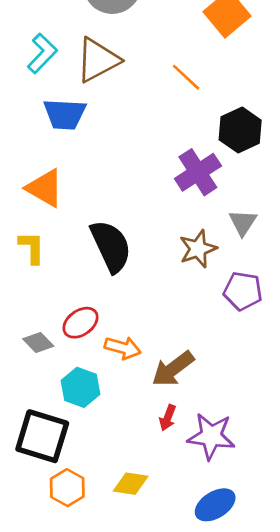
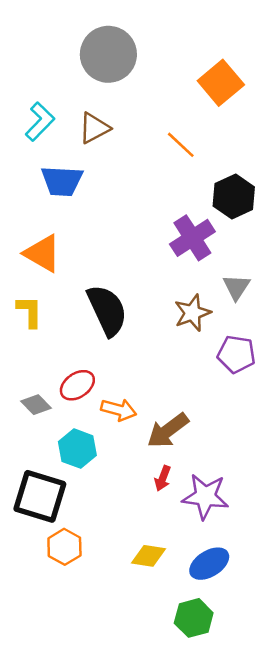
brown triangle: (98, 60) -> (94, 128), size x0.7
yellow diamond: (131, 484) -> (148, 556), moved

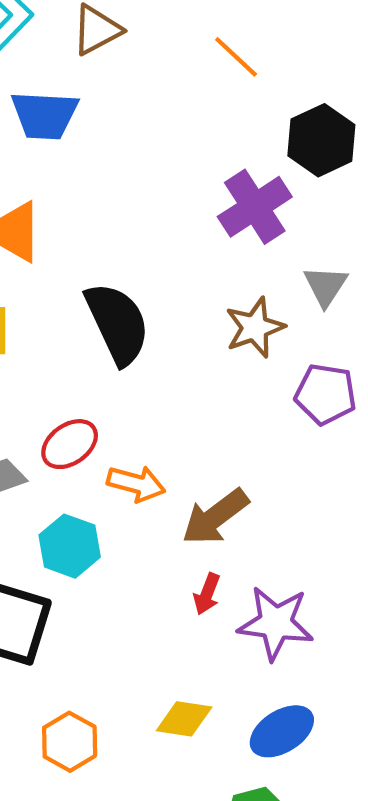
orange hexagon: (64, 547) -> (70, 742), moved

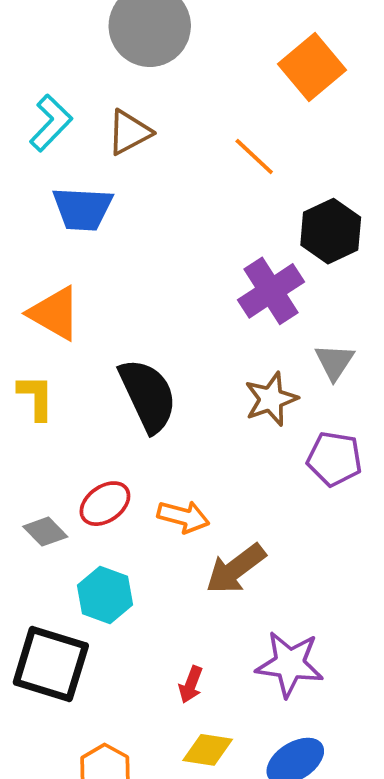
orange arrow: (136, 484) -> (183, 517), moved
red arrow: (207, 594) -> (191, 685), moved

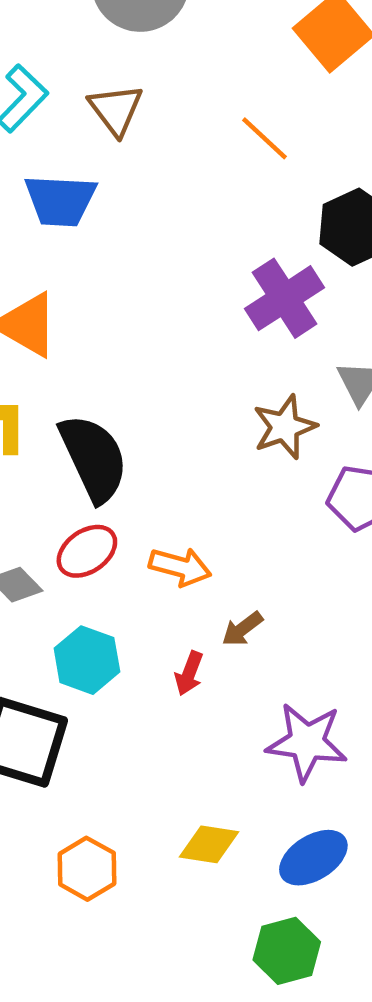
brown triangle: (129, 132) -> (116, 109), turned -39
black semicircle: (148, 395) -> (94, 458), moved
brown arrow: (236, 569) -> (242, 629), size x0.6
red arrow: (191, 685) -> (189, 673), moved

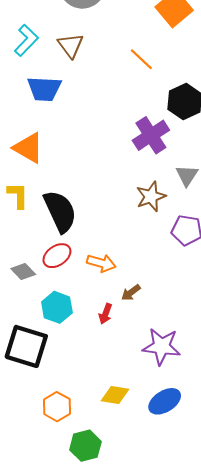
green hexagon: (287, 951) -> (85, 446), moved

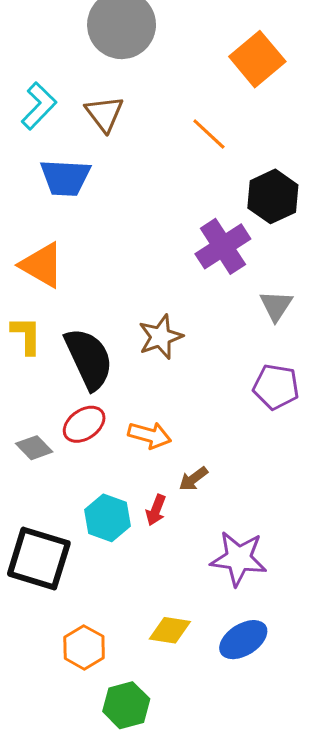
brown star: (151, 197) -> (161, 337), moved
cyan hexagon: (57, 307) -> (107, 518), moved

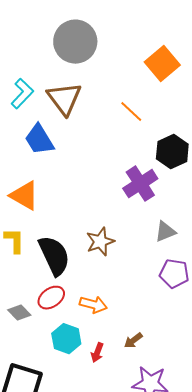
brown triangle: (104, 114) -> (64, 99), size x1.4
blue trapezoid: (65, 178) -> (39, 140), turned 56
gray triangle: (276, 306) -> (165, 232), moved, turned 35
brown arrow: (193, 479) -> (133, 341), moved
cyan hexagon: (107, 518) -> (66, 339), moved

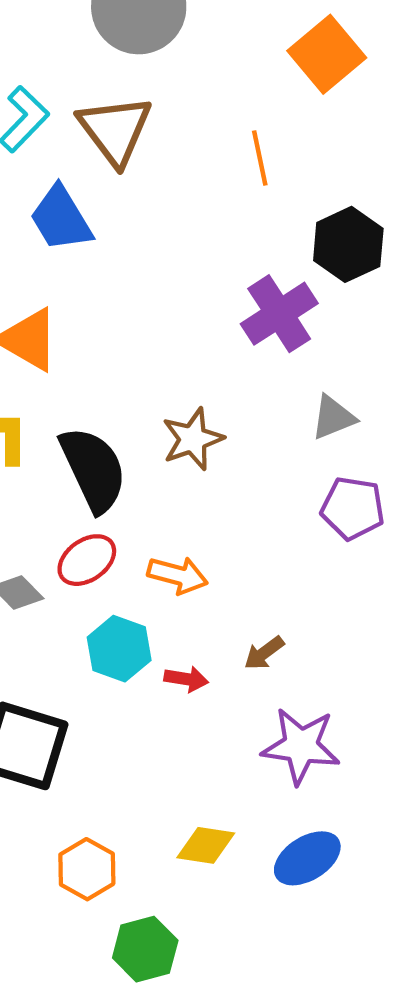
orange line: (131, 112) -> (260, 158), turned 35
red arrow: (97, 353) -> (186, 679), turned -102

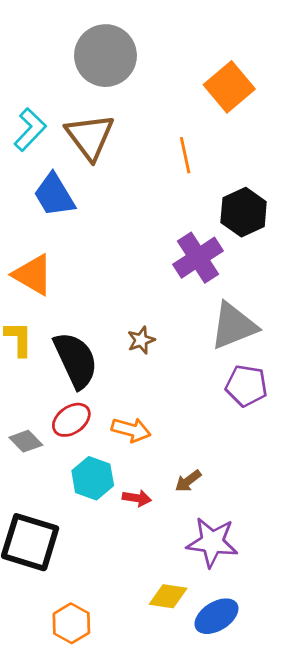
gray triangle: (333, 417) -> (234, 326), size x1.6
brown star: (193, 439) -> (141, 340), size x0.7
yellow diamond: (206, 845) -> (168, 596), moved

